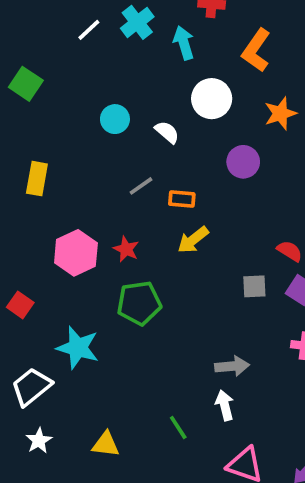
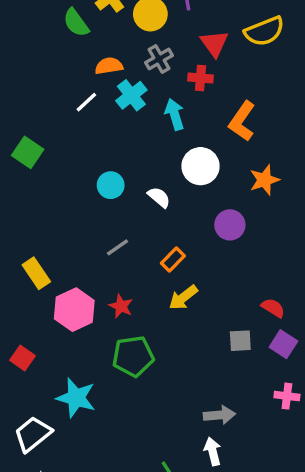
yellow rectangle: (37, 179) -> (36, 273), moved, turned -44
gray line: (141, 186) -> (118, 247), moved
orange rectangle: (182, 199) -> (173, 259), turned -50

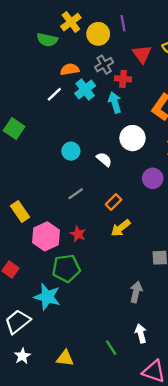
green semicircle: (76, 23) -> (47, 40), turned -42
red cross: (201, 78) -> (123, 79), moved
green pentagon: (133, 356) -> (66, 268), moved
gray arrow: (220, 415) -> (136, 292), moved, turned -72

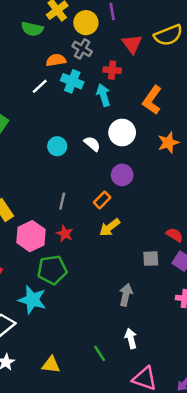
gray cross: (104, 65) -> (82, 49), moved, turned -30
cyan cross: (85, 90) -> (72, 81), turned -30
white semicircle: (104, 159) -> (92, 144), moved
purple circle: (153, 178) -> (122, 175), moved
gray line: (76, 194) -> (62, 201), moved, turned -42

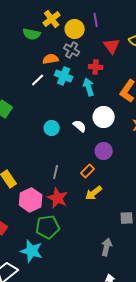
red star: (65, 234) -> (58, 198), size x1.5

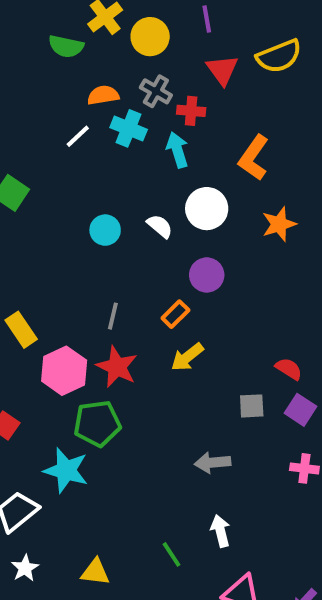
purple line: (96, 20) -> (207, 19), moved
gray cross: (72, 50) -> (156, 91), moved
gray arrow: (107, 247) -> (213, 463), turned -108

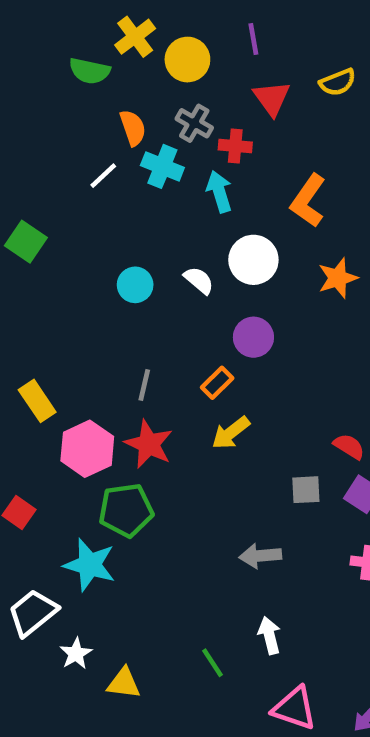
yellow semicircle: (279, 56) -> (338, 82), size x0.7
orange semicircle: (103, 95) -> (133, 128), turned 80
white star: (25, 568) -> (76, 654), moved

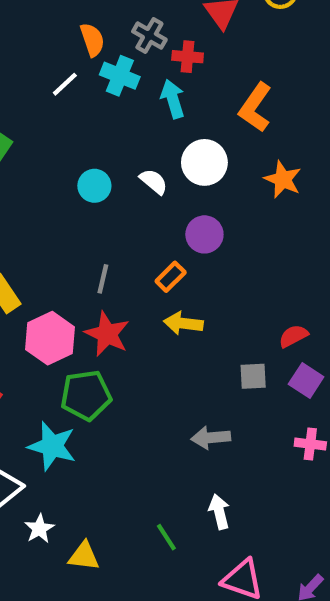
orange star: (338, 278) -> (283, 179), turned -30
yellow arrow: (231, 433) -> (183, 323), turned 45
red semicircle: (349, 446) -> (293, 336), turned -60

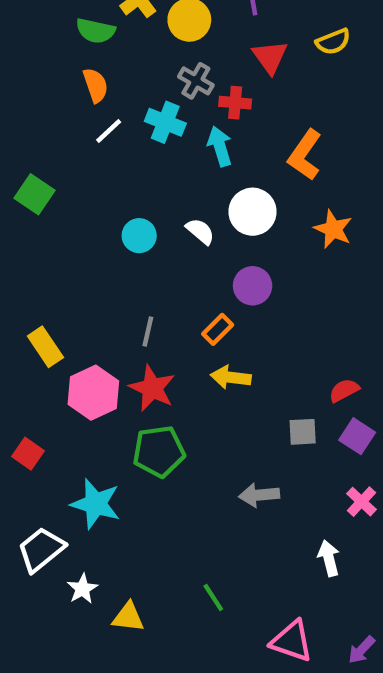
orange semicircle: (92, 40) -> (96, 85), moved
green pentagon: (86, 395) -> (159, 451), moved
pink cross: (310, 444) -> (362, 502), turned 36
white arrow: (219, 512) -> (329, 558), moved

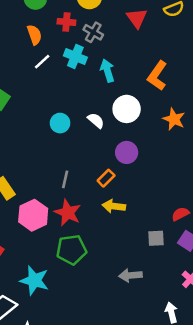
red cross: (235, 103) -> (66, 22), moved

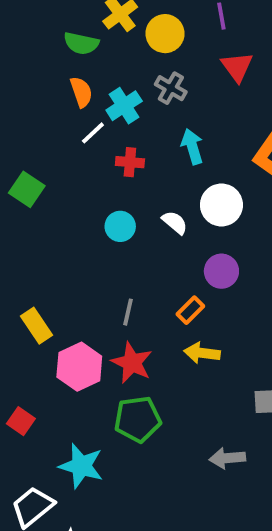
red cross: (66, 22) -> (130, 162), moved
cyan cross: (75, 57) -> (124, 106), moved, turned 35

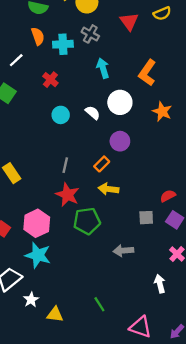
cyan cross: (124, 106) -> (63, 44), turned 30
white line: (93, 133) -> (16, 60), moved
red cross: (130, 162) -> (50, 80), moved, turned 35
pink hexagon: (79, 367) -> (37, 223), moved
green pentagon: (138, 419) -> (87, 221), moved

